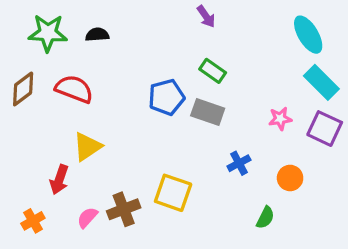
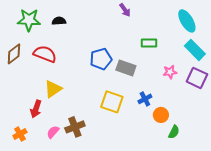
green rectangle: (213, 71) -> (149, 43), moved, turned -35
orange circle: (290, 178) -> (161, 115), moved
yellow square: (173, 193) -> (112, 102), moved
green semicircle: (265, 218) -> (174, 132), moved

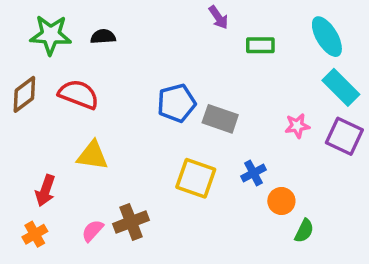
green rectangle: (149, 43) -> (260, 45), moved
yellow triangle: (53, 89) -> (93, 156), turned 42
red arrow: (36, 109) -> (45, 191), moved

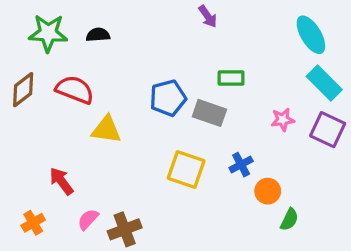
green rectangle: (260, 45) -> (231, 78), moved
yellow triangle: (93, 156) -> (106, 130), moved
red arrow: (45, 191) -> (61, 181), moved, turned 124
brown cross: (131, 222) -> (125, 229), moved

